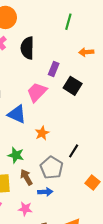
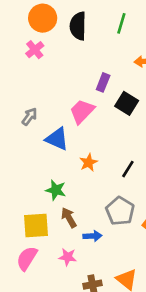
black semicircle: (27, 48) -> (78, 26), moved
black line: (74, 151) -> (128, 169), moved
gray pentagon: (52, 168) -> (120, 211), moved

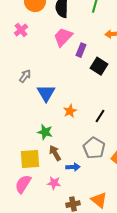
pink cross: (35, 50) -> (21, 30), moved
pink trapezoid: (82, 111) -> (63, 37), moved
blue triangle: (57, 139) -> (46, 93), turned 36

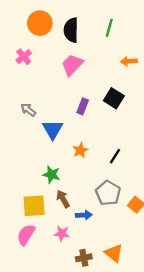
purple rectangle: (81, 50) -> (83, 106), moved
gray arrow: (25, 76) -> (28, 110), turned -88

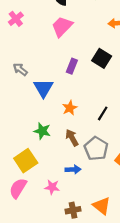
brown arrow: (63, 199) -> (72, 138), moved
yellow square: (34, 206) -> (26, 161), turned -30

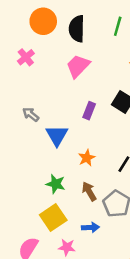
yellow square: (26, 161) -> (53, 217), moved

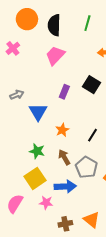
gray arrow: (31, 114) -> (17, 95), turned 120
blue arrow: (90, 227) -> (65, 186), size x1.5

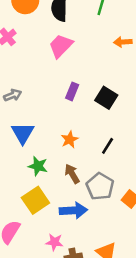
black square: (91, 85) -> (106, 98), moved
blue triangle: (38, 112) -> (23, 133), moved
pink star: (46, 203) -> (54, 242), moved

